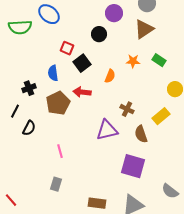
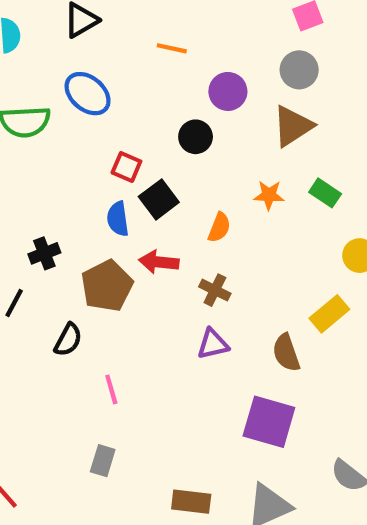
blue semicircle: (53, 73) -> (118, 219), moved
brown cross: (127, 109) -> (215, 290), moved
black semicircle: (29, 128) -> (68, 340), moved
purple triangle: (107, 130) -> (213, 344), size x0.7

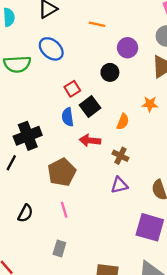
red square: (126, 167) -> (72, 89), turned 35
black cross: (44, 253) -> (28, 136), size x1.6
brown pentagon: (107, 286) -> (62, 172), moved
black semicircle: (68, 340) -> (25, 213), moved

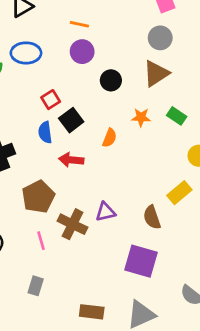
purple circle: (128, 48) -> (82, 52), moved
blue ellipse: (51, 49) -> (26, 53), turned -40
black circle: (110, 72) -> (111, 80), moved
brown cross: (120, 156) -> (73, 224), moved, size x1.5

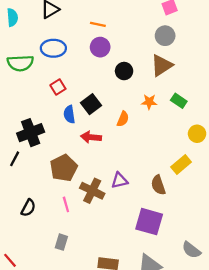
red square: (51, 100) -> (58, 87), moved

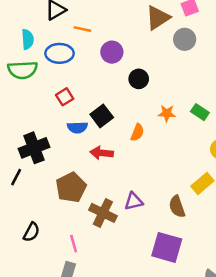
cyan semicircle: (12, 17) -> (28, 39), moved
orange line: (98, 24) -> (82, 29), moved
brown triangle: (162, 65) -> (158, 18), moved
blue semicircle: (69, 114) -> (77, 127), turned -84
pink line: (66, 204) -> (74, 244), moved

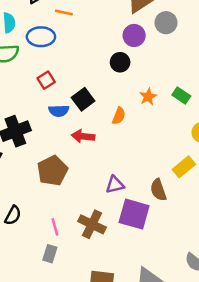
purple circle: (112, 52) -> (134, 35), moved
orange star: (167, 113) -> (148, 97), turned -30
brown cross: (103, 213) -> (92, 224), moved
purple square: (167, 247) -> (134, 214), moved

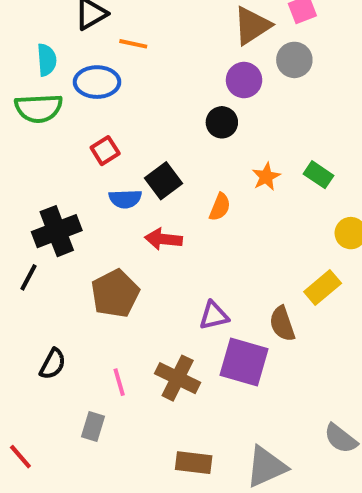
gray rectangle: (50, 254) -> (93, 426), moved

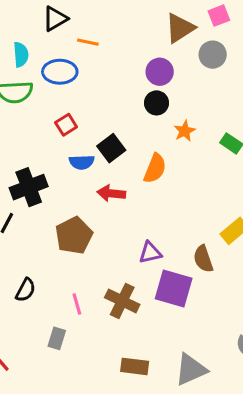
purple circle: (244, 80) -> (160, 72), moved
orange star: (266, 177) -> (185, 131), moved
orange semicircle: (220, 207) -> (155, 168), size x1.4

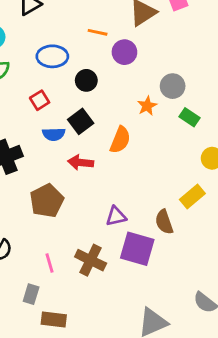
orange line: (88, 42) -> (98, 32), moved
gray circle: (213, 55) -> (173, 86), moved
blue ellipse: (60, 72) -> (52, 56), moved
black circle: (156, 103) -> (86, 80), moved
brown rectangle: (135, 366) -> (54, 320), moved

